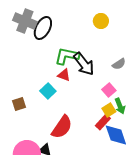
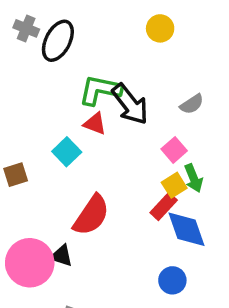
gray cross: (25, 21) -> (26, 28), size x0.6

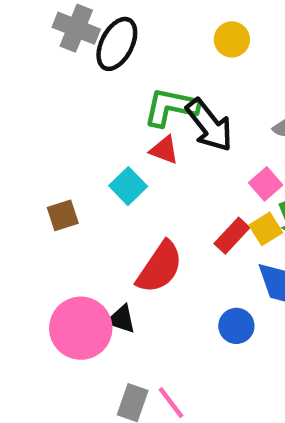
gray cross: (26, 28) -> (76, 28), size x1.4
yellow circle: (160, 28) -> (232, 39), moved
red rectangle: (164, 206) -> (232, 236), moved
blue circle: (172, 280) -> (236, 326), moved

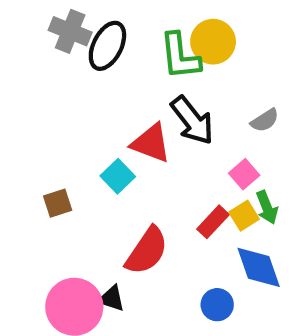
yellow circle: (232, 39) -> (213, 42), size x1.4
green L-shape: (171, 107) -> (180, 56), moved, turned -108
red triangle: (164, 150) -> (151, 143), size x1.5

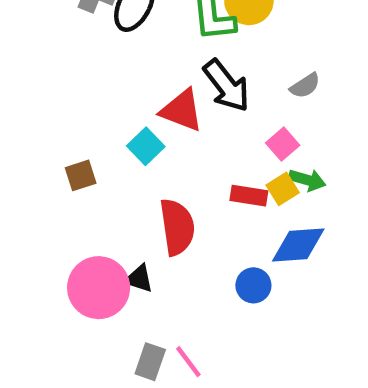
green arrow: (267, 207) -> (307, 180), turned -52
red rectangle: (213, 222) -> (249, 196), turned 56
red semicircle: (147, 251) -> (177, 227), turned -42
blue diamond: (259, 267) -> (298, 245), turned -75

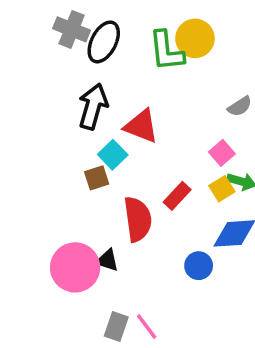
black arrow: (226, 86) -> (93, 106), moved, turned -126
brown square: (81, 175) -> (97, 178), moved
red rectangle: (249, 196) -> (177, 196), moved, turned -56

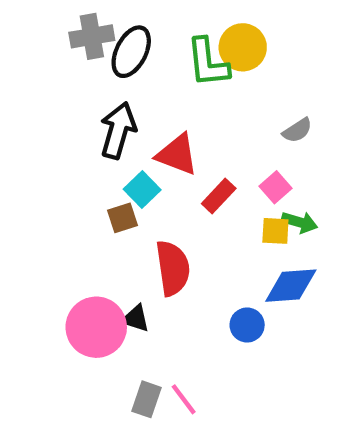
gray cross: (72, 29) -> (92, 36), turned -32
yellow square: (222, 189) -> (275, 231), turned 35
red rectangle: (177, 196) -> (219, 196), moved

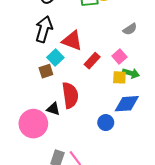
black triangle: (136, 318) -> (53, 109), moved

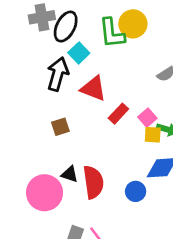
pink square: (119, 56) -> (147, 118), moved
cyan square: (55, 57) -> (79, 53), moved
red semicircle: (70, 95) -> (93, 182), moved

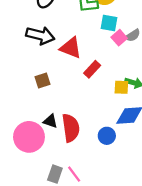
cyan square: (79, 53) -> (109, 23), moved, turned -36
black arrow: (58, 74) -> (40, 35), turned 88
pink square: (147, 118) -> (119, 38), moved

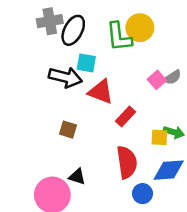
cyan square: (109, 23) -> (86, 63), moved
brown square: (43, 81) -> (68, 130), turned 35
red semicircle: (71, 128) -> (127, 162), moved

